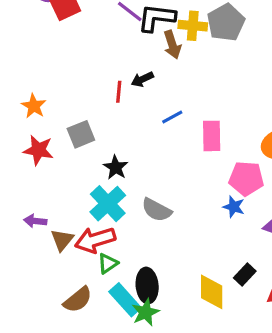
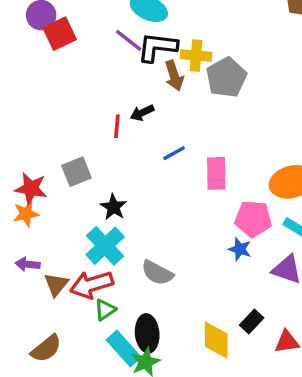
gray pentagon: (226, 23) -> (226, 77), moved
orange star: (34, 106) -> (26, 214), moved, turned 30
gray semicircle: (157, 210) -> (157, 273), moved
brown semicircle: (78, 300) -> (46, 348), moved

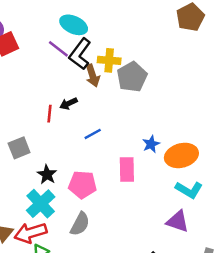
black L-shape: (157, 47) -> (80, 54), turned -60
pink rectangle: (216, 173) -> (127, 169), moved
pink pentagon: (253, 219) -> (82, 185), moved
blue star: (240, 249) -> (151, 144), moved, turned 30
gray semicircle: (157, 273) -> (80, 224), turned -90

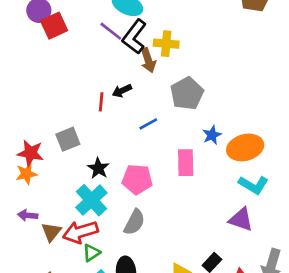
gray pentagon: (132, 77) -> (187, 93), moved

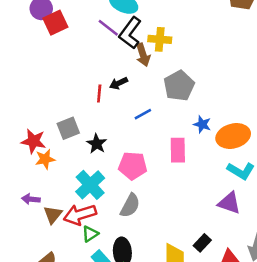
blue star: (212, 135) -> (202, 124), turned -30
black star: (98, 168) -> (97, 144), moved
orange star: (26, 174) -> (45, 159), moved

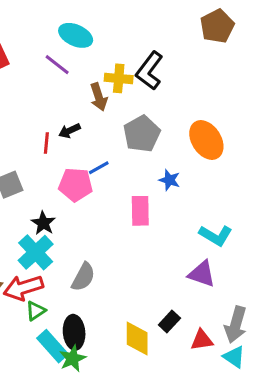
black L-shape: (130, 33) -> (149, 71), moved
orange ellipse: (233, 136) -> (206, 140), moved, turned 72
black star: (97, 144) -> (43, 223), moved
pink pentagon: (133, 166) -> (76, 185), moved

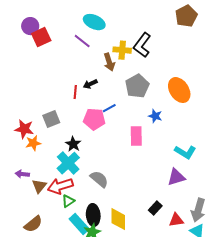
purple triangle: (202, 274) -> (176, 177), turned -36
gray semicircle: (83, 277) -> (99, 179), turned -78
yellow diamond: (137, 338) -> (118, 219), moved

